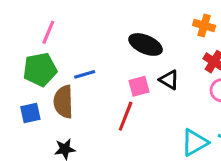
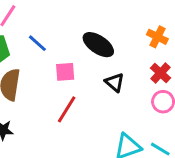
blue line: (85, 74) -> (37, 43), moved, turned 48
pink square: (139, 86) -> (65, 72), moved

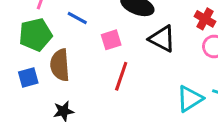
black triangle: (115, 82) -> (162, 39), size x1.4

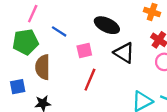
blue square: (28, 78) -> (18, 87), moved

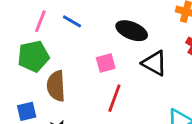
blue line: (59, 31) -> (72, 21), moved

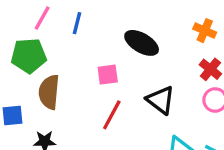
blue line: (72, 21) -> (77, 23), turned 66
black triangle: (155, 63) -> (161, 100), moved

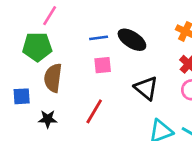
blue line: (77, 23) -> (99, 38), moved, turned 66
red line: (112, 115) -> (94, 111), moved

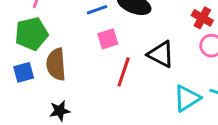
blue square: (22, 96) -> (24, 72), moved
red line: (94, 111) -> (124, 72), moved

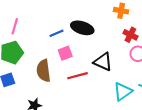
brown semicircle: (56, 64) -> (44, 71), moved
red line: (124, 72) -> (77, 76), turned 60

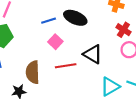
pink square: (65, 53) -> (55, 42), turned -32
brown semicircle: (44, 71) -> (33, 72), moved

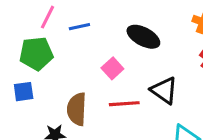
blue line: (49, 21) -> (79, 27), moved

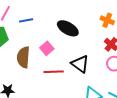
brown semicircle: (77, 109) -> (23, 57), moved

